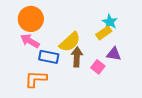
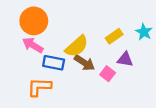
cyan star: (110, 22) -> (144, 32), moved
brown arrow: (77, 57) -> (84, 63), turned 120

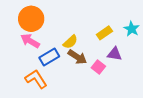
yellow semicircle: (77, 46) -> (70, 42), size x0.7
blue rectangle: (54, 63) -> (49, 57), turned -42
orange L-shape: (39, 87) -> (36, 79), turned 55

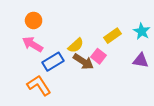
orange circle: (31, 19) -> (34, 20), size x0.6
purple triangle: (115, 54) -> (141, 60), moved
pink square: (98, 67) -> (98, 56), moved

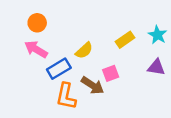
pink square: (98, 56) -> (111, 73), moved, turned 32
brown arrow: (83, 62) -> (93, 85), moved
orange L-shape: (39, 85) -> (66, 96), moved, turned -135

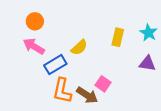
yellow rectangle: (125, 40) -> (118, 37), turned -42
pink square: (111, 73) -> (103, 84), moved, turned -35
brown arrow: (93, 85) -> (87, 95), moved

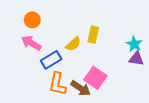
cyan star: (148, 33) -> (134, 44), moved
yellow rectangle: (118, 37) -> (93, 35), moved
pink square: (103, 84) -> (95, 78), size x1.5

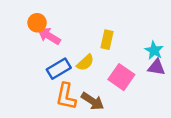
pink arrow: (31, 43) -> (49, 36), moved
yellow semicircle: (73, 44) -> (85, 63), moved
pink square: (95, 78) -> (121, 77), moved

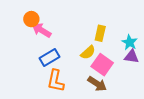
yellow rectangle: (107, 40) -> (100, 33), moved
yellow semicircle: (85, 63) -> (88, 52), moved
brown arrow: (93, 101) -> (97, 84), moved

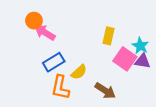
yellow semicircle: (88, 52) -> (79, 72), moved
pink square: (102, 65) -> (125, 59), moved

